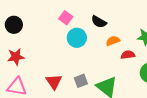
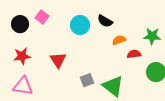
pink square: (66, 18) -> (42, 17), moved
cyan circle: (77, 38) -> (80, 25), moved
red triangle: (54, 82) -> (58, 60), moved

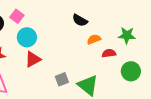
cyan circle: (80, 25) -> (27, 37), moved
red triangle: (58, 60) -> (33, 59), turned 36

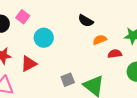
cyan circle: (27, 37) -> (44, 38), moved
red triangle: (33, 59) -> (29, 64), moved

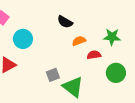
gray square: (68, 80) -> (53, 75), moved

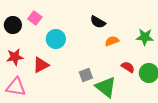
red semicircle: (94, 55) -> (128, 67), moved, turned 40

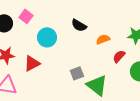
black semicircle: (98, 22) -> (79, 25), moved
red semicircle: (128, 67) -> (119, 56), moved, turned -80

